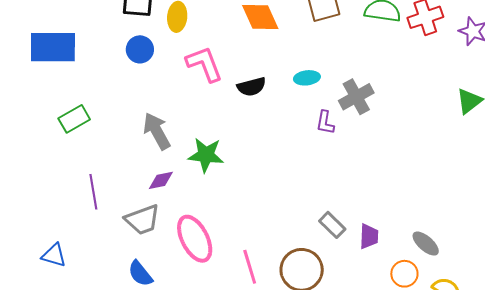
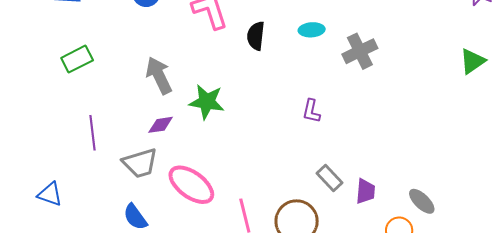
black semicircle: (252, 87) -> (256, 36), turned 108
purple L-shape: (325, 123) -> (311, 111), moved
pink ellipse: (195, 239) -> (191, 185), turned -30

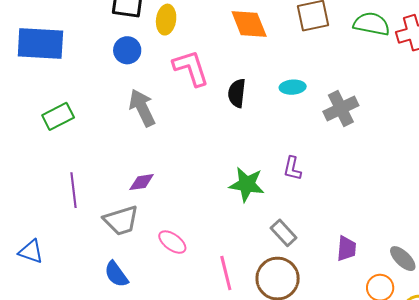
gray arrow: (159, 75) -> (142, 108), moved
green star: (207, 102) -> (247, 184), moved
gray rectangle: (329, 178) -> (284, 233), moved
pink ellipse: (191, 185) -> (172, 242), size x0.6

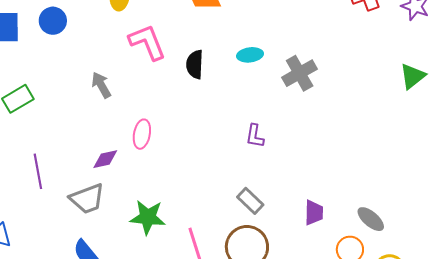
blue circle: (127, 50) -> (53, 21), moved
gray arrow: (142, 108) -> (101, 85), size x0.7
green star: (247, 184) -> (148, 217), moved
pink ellipse: (172, 242) -> (142, 134), moved, turned 68

